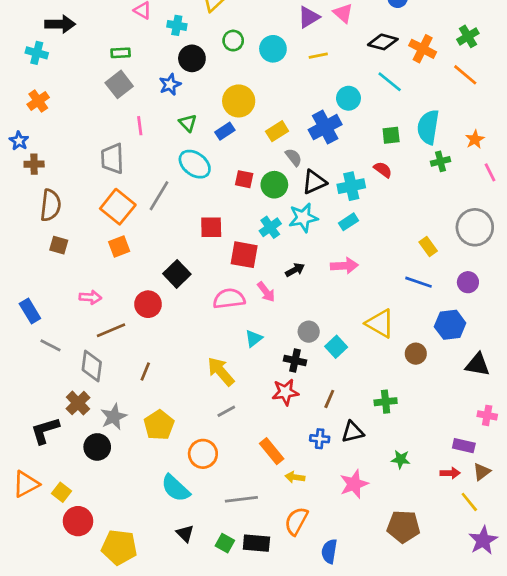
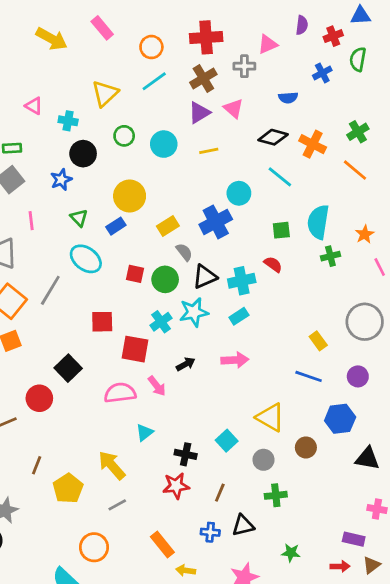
gray circle: (309, 332) -> (264, 460), moved
yellow pentagon: (159, 425) -> (68, 488), moved

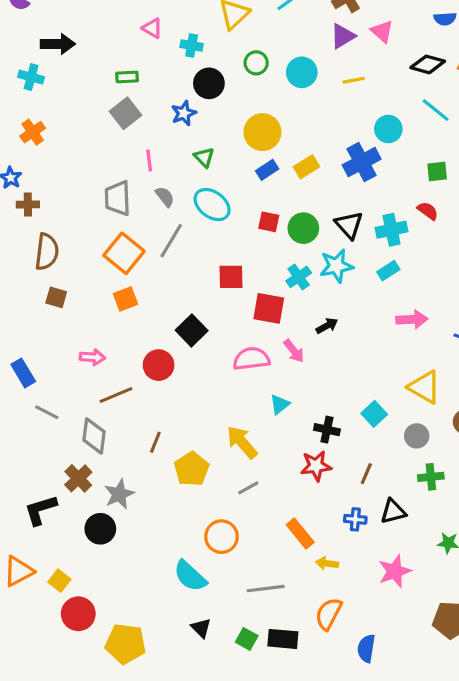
blue rectangle: (116, 226) -> (267, 170), moved
gray semicircle: (184, 252) -> (165, 197), moved
black triangle: (205, 277) -> (349, 225), turned -48
pink arrow: (235, 360) -> (412, 319), moved

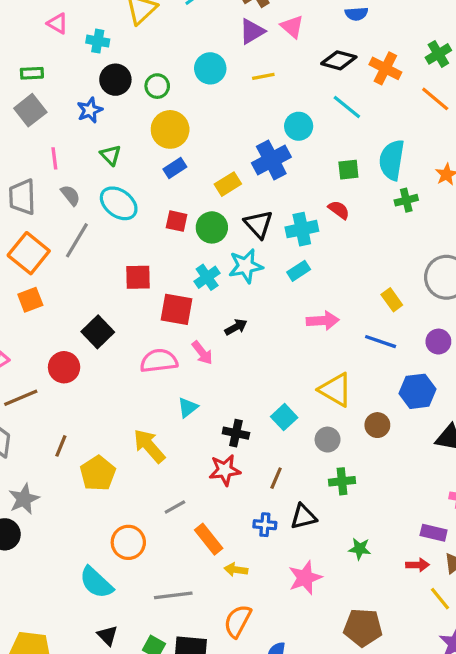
green circle: (256, 63) -> (157, 86), moved
yellow rectangle: (307, 167) -> (228, 184), moved
gray line: (248, 488) -> (175, 507), moved

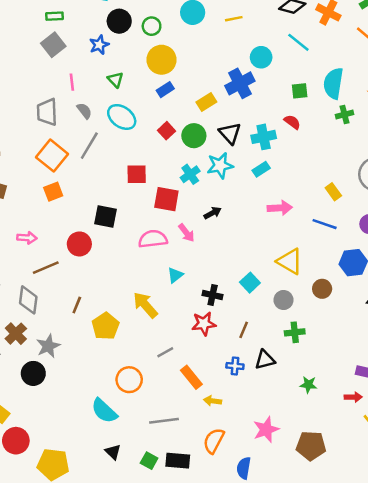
red square: (177, 221) -> (166, 131), turned 35
black square: (98, 332) -> (105, 217), turned -35
pink star: (305, 578) -> (266, 429), moved

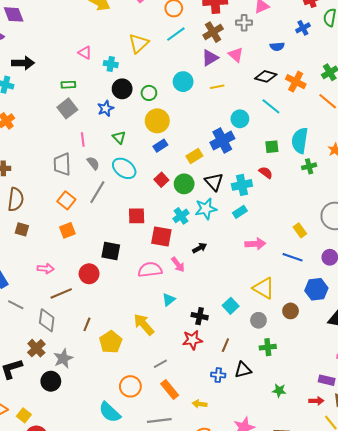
orange square: (52, 156) -> (66, 200), size x0.7
orange rectangle: (191, 377) -> (170, 389), moved

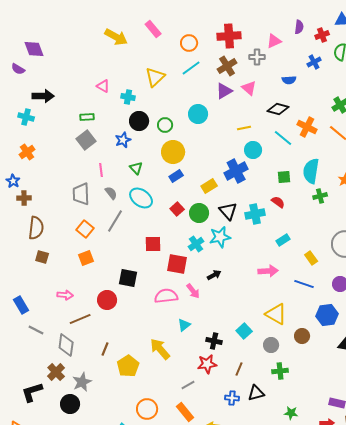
orange cross: (296, 82) -> (307, 127), moved
yellow line: (217, 87) -> (244, 128), moved
cyan rectangle: (240, 212) -> (283, 240), moved
gray line: (160, 364) -> (188, 385), moved

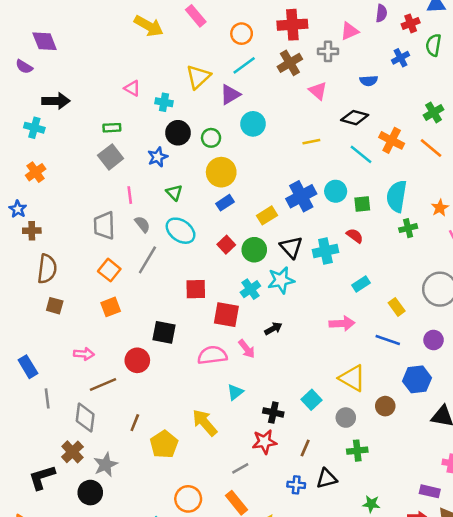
purple triangle: (224, 91) -> (230, 95), moved
cyan circle: (253, 150) -> (336, 191), moved
gray line: (36, 330) -> (47, 398), turned 56

